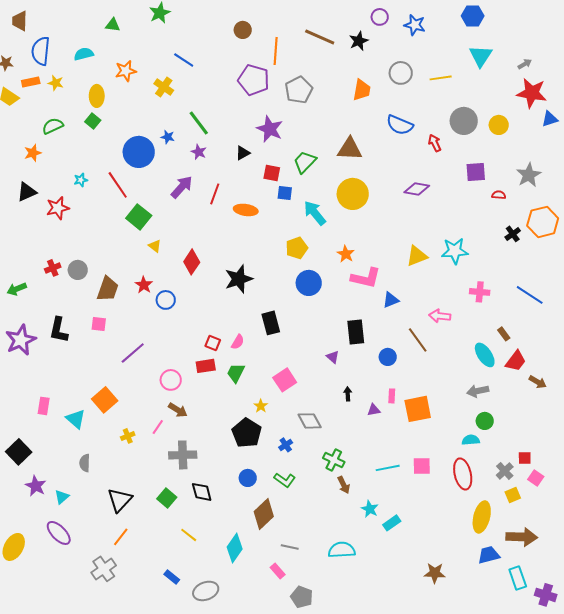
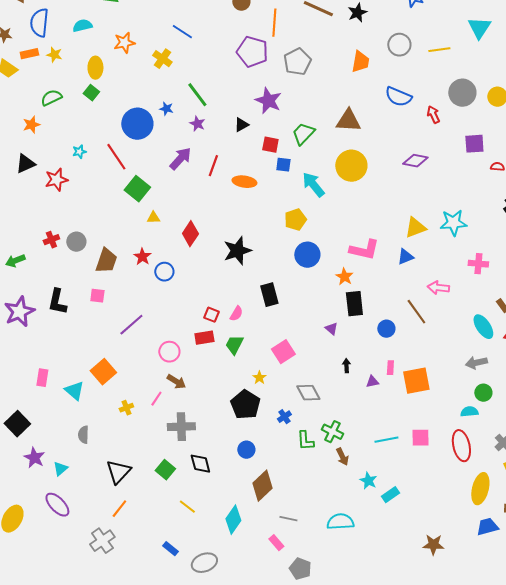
yellow triangle: (155, 246) -> (153, 218), turned -40
orange star: (346, 254) -> (344, 277), moved
blue triangle: (391, 300) -> (405, 257), moved
green L-shape: (285, 480) -> (305, 441), moved, turned 50

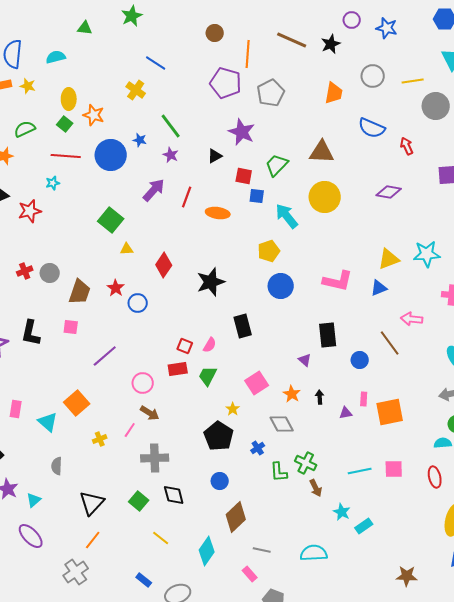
orange star: (124, 43) -> (94, 115), moved, turned 30
gray circle: (462, 93) -> (436, 106), moved
red line: (116, 157) -> (66, 156), moved, turned -52
orange star: (344, 277) -> (292, 394), moved
red ellipse: (461, 446) -> (435, 477), size x0.7

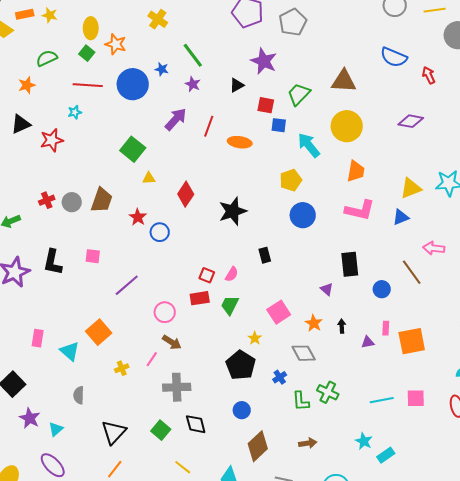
orange trapezoid: (334, 93) -> (356, 171), moved
brown trapezoid: (80, 292) -> (102, 200), moved
black rectangle: (243, 326) -> (265, 255), size x0.7
brown arrow: (316, 488) -> (308, 443), moved, turned -72

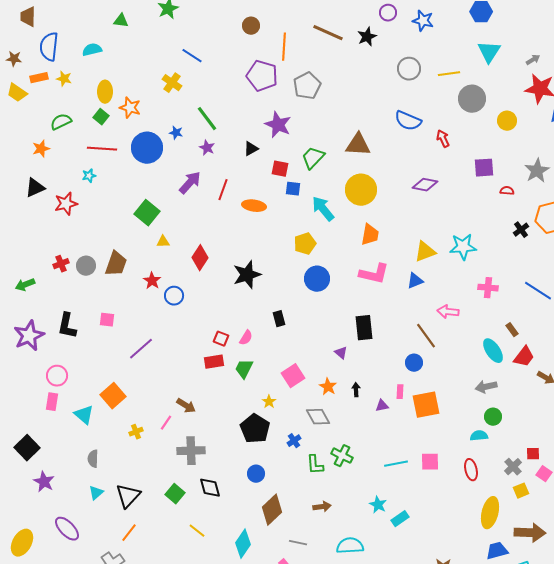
blue circle: (382, 289) -> (414, 363), moved
pink circle: (165, 312) -> (57, 376), moved
cyan triangle: (56, 429) -> (96, 493), moved

